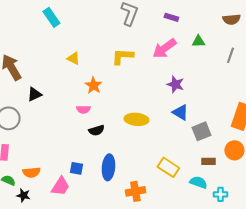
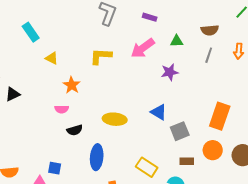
cyan rectangle: (51, 17) -> (31, 32), moved
brown semicircle: (231, 19) -> (210, 30), moved
purple star: (175, 84) -> (170, 72), moved, turned -30
blue ellipse: (108, 167) -> (97, 157), moved

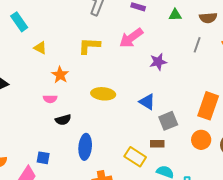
brown semicircle: (210, 30) -> (208, 18), moved
green triangle: (177, 41) -> (175, 15), moved
yellow ellipse: (115, 119) -> (103, 94), moved
brown rectangle: (187, 161) -> (157, 144), moved

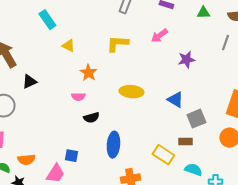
pink arrow: (131, 38) -> (159, 36), size x0.7

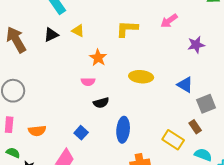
black triangle: (29, 82) -> (51, 35), moved
brown rectangle: (185, 142) -> (195, 127), turned 56
blue square: (71, 156) -> (81, 133), moved, turned 32
orange semicircle: (26, 160) -> (37, 131), moved

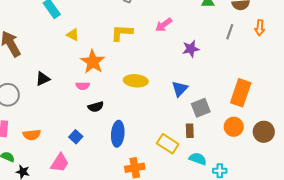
black triangle: (51, 35) -> (43, 79), moved
orange star: (98, 58) -> (93, 62), size x1.4
blue triangle: (185, 85) -> (180, 89), turned 42
brown rectangle: (195, 127) -> (190, 131), turned 32

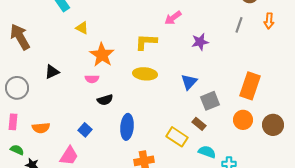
yellow L-shape: (122, 33) -> (146, 42), moved
brown rectangle: (190, 131) -> (199, 124), turned -48

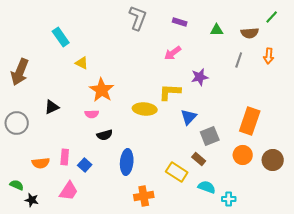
brown arrow: (20, 37) -> (20, 72), turned -128
yellow L-shape: (146, 42) -> (170, 92), moved
pink rectangle: (13, 122) -> (65, 157), moved

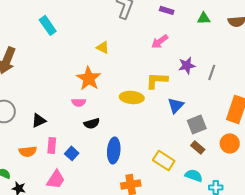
gray line: (239, 60) -> (212, 72), moved
yellow triangle: (82, 63) -> (103, 47), moved
black triangle: (52, 107) -> (39, 120), moved
brown rectangle: (199, 159) -> (198, 147), moved

